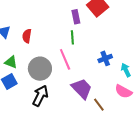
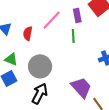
pink line: (65, 59) -> (52, 20), moved, turned 65

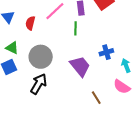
purple trapezoid: (81, 88) -> (80, 66), moved

